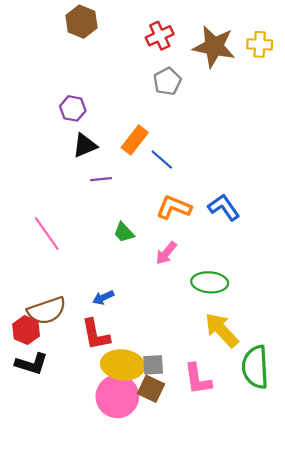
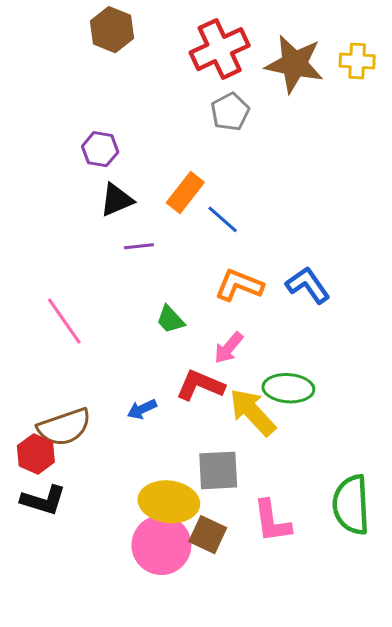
red cross: (160, 36) -> (220, 49), size x1.5
yellow arrow: (222, 330) -> (253, 412), moved
red L-shape: (96, 334) -> (200, 385), moved, turned 124
gray square: (153, 365) -> (218, 470), moved, size x1.4

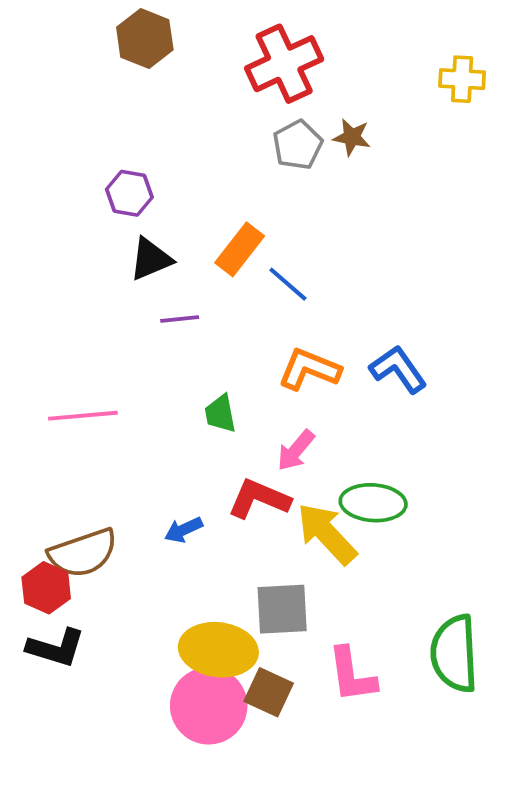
brown star: (294, 64) -> (352, 137), moved, size x0.5
green trapezoid: (170, 319) -> (220, 414), turned 32
pink line: (64, 321) -> (83, 416), turned -60

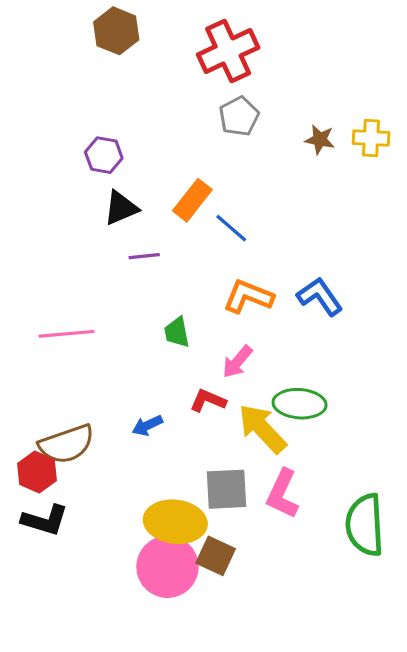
yellow cross: (462, 79) -> (371, 138), moved
brown star: (352, 137) -> (320, 140), moved
red L-shape: (259, 499) -> (208, 401), size x0.7
pink L-shape: (352, 675) -> (282, 494), moved, turned 33

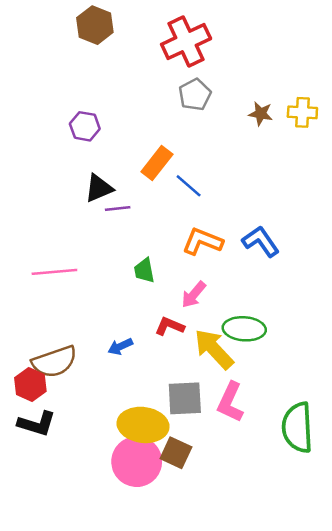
black triangle: (121, 208) -> (99, 188), moved

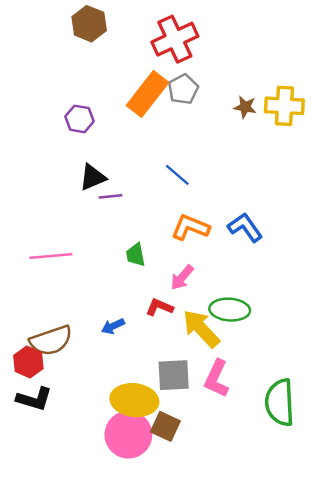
yellow cross: (302, 112) -> (284, 106), size x1.4
orange rectangle: (157, 163) -> (147, 94), moved, size x1.4

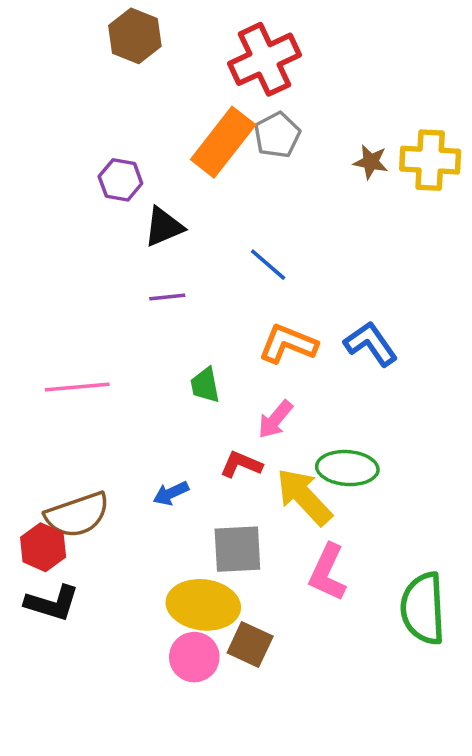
black triangle: (93, 177) -> (164, 227), moved
gray square: (174, 375) -> (237, 549), moved
pink circle: (128, 435) -> (194, 657), size x0.7

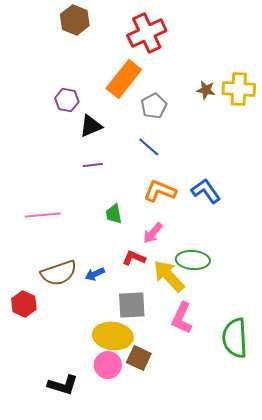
gray pentagon: (277, 135) -> (154, 106), moved
brown semicircle: (77, 515) -> (59, 273), moved
black L-shape: (52, 603) -> (63, 385), moved

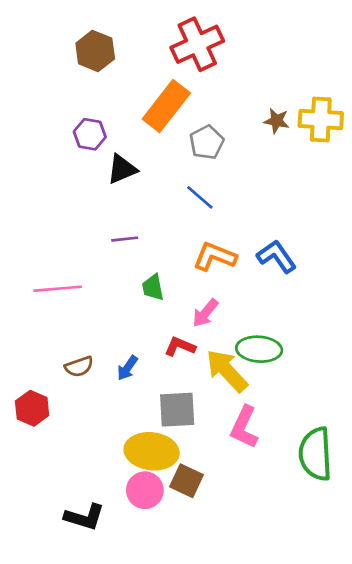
brown hexagon: (75, 20) -> (95, 51), moved
purple line: (93, 165) -> (125, 239), moved
brown semicircle: (59, 273) -> (79, 367), size x0.6
blue arrow: (95, 274) -> (127, 368), turned -30

